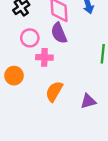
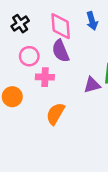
purple triangle: (88, 101) -> (92, 85), moved

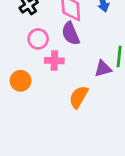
orange semicircle: (55, 114) -> (79, 97), moved

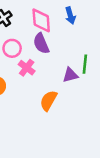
pink cross: (54, 61) -> (27, 68), turned 35

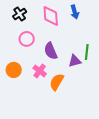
purple semicircle: (41, 43) -> (51, 51), moved
pink cross: (27, 68) -> (40, 71), moved

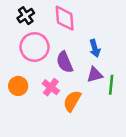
blue arrow: (75, 12) -> (95, 48), moved
pink circle: (27, 39) -> (34, 47), size x1.5
green line: (87, 52) -> (111, 85), moved

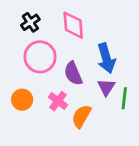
blue arrow: (95, 48) -> (106, 58), size x1.5
purple triangle: (95, 75) -> (106, 87), turned -42

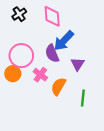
pink circle: (40, 57) -> (21, 56), moved
blue arrow: (106, 58) -> (64, 41), moved, turned 60
green line: (124, 98) -> (83, 98), moved

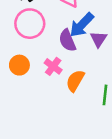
pink circle: (21, 56) -> (30, 24), moved
purple triangle: (78, 64) -> (99, 39), moved

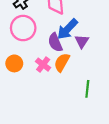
orange semicircle: (75, 81) -> (62, 62), moved

